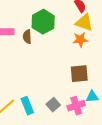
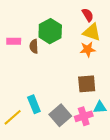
gray square: (53, 105) -> (60, 115), size x1.5
cyan rectangle: (27, 106) -> (34, 104), moved

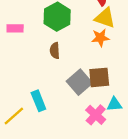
brown semicircle: (34, 46) -> (55, 51), moved
gray square: (60, 115) -> (79, 82), moved
pink cross: (84, 116) -> (96, 115), turned -30

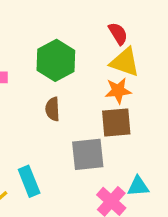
brown square: (99, 77) -> (116, 122), moved
gray square: (79, 82) -> (88, 154), turned 35

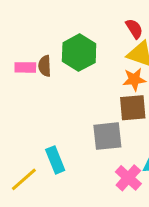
brown semicircle: (53, 109) -> (45, 66), moved

